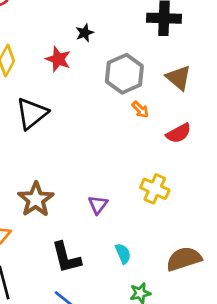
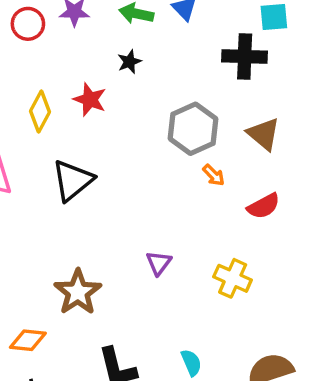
black star: (85, 33) -> (129, 62), moved
red star: (58, 59) -> (90, 99), moved
purple triangle: (98, 205) -> (159, 263), moved

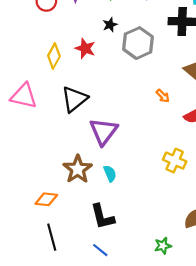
gray hexagon: (193, 129) -> (138, 43), moved
purple triangle: (159, 263) -> (103, 131), moved, size x1.8
cyan semicircle: (191, 363) -> (110, 173), moved

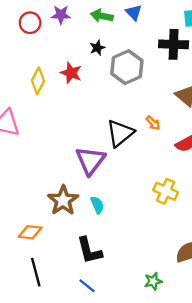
black triangle: (74, 99) -> (120, 133), moved

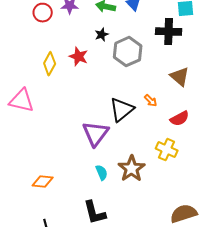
yellow cross: (166, 191) -> (167, 150), moved
brown star: (63, 200) -> (132, 169), moved
orange diamond: (30, 232) -> (43, 182), moved

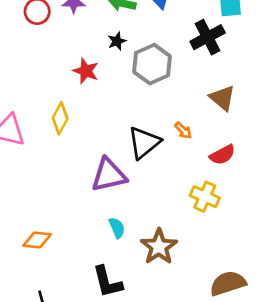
black cross: (169, 32) -> (208, 37), turned -30
yellow diamond: (50, 64) -> (60, 118), moved
purple triangle: (96, 134) -> (109, 175), turned 40
brown star: (132, 169) -> (159, 247), moved

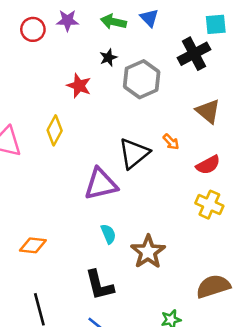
yellow cross: (205, 197) -> (209, 205), moved

